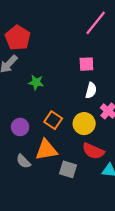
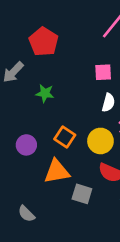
red pentagon: (18, 38) -> (44, 42), moved
gray semicircle: (23, 161) -> (26, 214), moved

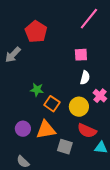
green star: (45, 93) -> (37, 90), moved
purple circle: (26, 145) -> (23, 129), moved

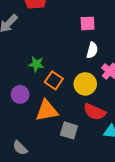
purple circle: (23, 129) -> (20, 94), moved

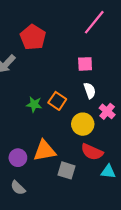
white semicircle: (92, 50) -> (90, 91), turned -35
orange square: (54, 80) -> (57, 101), moved
purple circle: (20, 94) -> (18, 158), moved

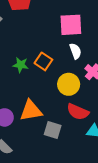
pink square: (85, 64) -> (71, 25), size x1.5

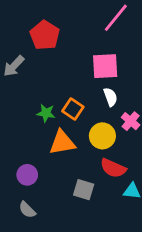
orange triangle: (31, 111) -> (62, 143), moved

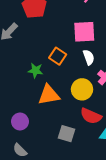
orange square: (73, 109) -> (58, 56), moved

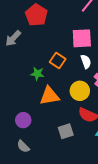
gray square: (67, 134) -> (66, 131), turned -35

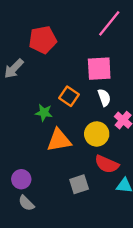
red pentagon: (36, 15) -> (43, 40), turned 30
purple circle: (23, 120) -> (21, 179), moved

